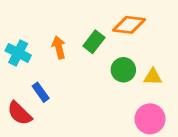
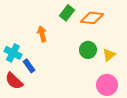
green rectangle: (94, 42) -> (67, 13), moved
cyan cross: (18, 53) -> (13, 53), moved
yellow triangle: (153, 77) -> (109, 55), turned -40

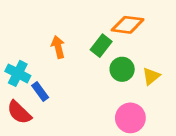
green rectangle: (67, 13) -> (101, 46), moved
pink circle: (107, 85) -> (130, 118), moved

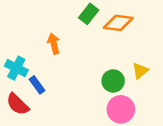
green rectangle: (101, 46) -> (89, 14), moved
green circle: (122, 69) -> (113, 81), moved

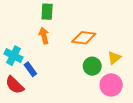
green rectangle: (89, 14) -> (47, 12), moved, turned -35
orange diamond: (118, 23) -> (84, 38), moved
pink circle: (121, 109) -> (111, 85), moved

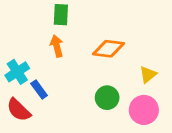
cyan cross: (14, 56) -> (17, 72), turned 30
green circle: (92, 66) -> (107, 98), moved

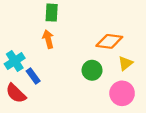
orange diamond: (108, 49) -> (109, 41), moved
green circle: (107, 98) -> (92, 70), moved

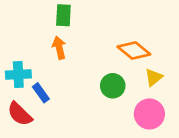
orange diamond: (109, 41) -> (134, 51), turned 32
cyan cross: (15, 61) -> (18, 75), turned 30

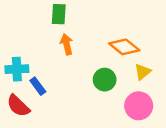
orange arrow: (59, 48) -> (67, 44), moved

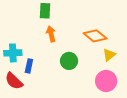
green circle: (105, 80) -> (69, 61), moved
blue rectangle: (38, 86) -> (29, 66), turned 48

